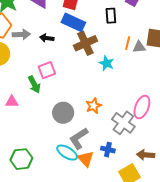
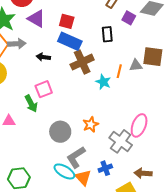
gray arrow: (21, 34) -> (17, 44), moved
orange line: (128, 43) -> (119, 71), moved
blue cross: (108, 150) -> (105, 168), turned -32

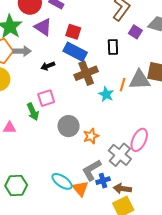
black arrow: (43, 57) -> (48, 66), turned -32
gray triangle: (136, 65) -> (139, 80), size x1.6
gray circle: (60, 132) -> (69, 126), moved
gray L-shape: (76, 157) -> (92, 170), moved
brown arrow: (143, 173) -> (122, 189), moved

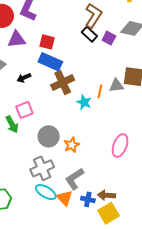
purple triangle: (43, 27) -> (17, 39), turned -36
black rectangle: (113, 47) -> (89, 34), moved, turned -42
gray triangle: (139, 80) -> (116, 86), size x0.7
gray cross: (120, 155) -> (42, 168), moved, turned 30
blue cross: (103, 181) -> (88, 199), moved, turned 32

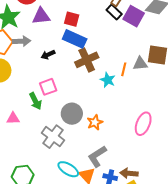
purple square: (109, 38) -> (134, 16), size x1.5
gray cross: (42, 168) -> (53, 137), moved, turned -30

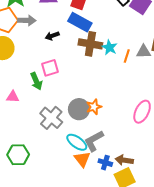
brown cross: (87, 60) -> (90, 44), turned 30
cyan star: (108, 80) -> (109, 47), moved
gray circle: (72, 114) -> (79, 109), moved
cyan ellipse: (68, 169) -> (77, 142), moved

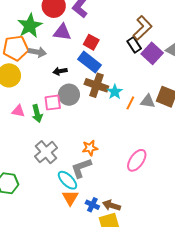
pink triangle: (13, 97) -> (18, 111), moved
gray circle: (79, 109) -> (69, 95), moved
gray L-shape: (94, 141) -> (81, 168), moved

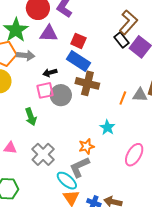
cyan star: (115, 92) -> (107, 127), moved
pink square: (53, 103) -> (45, 90), moved
pink triangle: (18, 111) -> (10, 148), moved

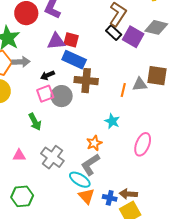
purple triangle: (49, 34) -> (56, 41), moved

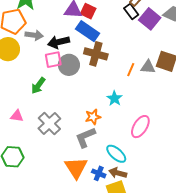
gray arrow: (21, 62) -> (34, 35), moved
black arrow: (47, 75) -> (59, 42), size x1.5
green arrow: (35, 122) -> (38, 86), turned 54
cyan ellipse: (80, 180) -> (116, 154), moved
orange triangle: (86, 196) -> (76, 168), size x1.4

